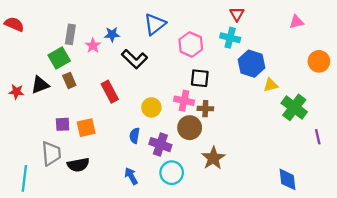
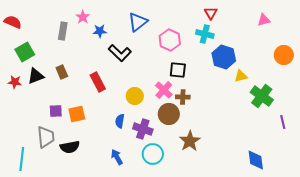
pink star: (93, 46) -> (83, 17), moved
green square: (59, 58) -> (25, 52), moved
pink cross: (184, 101) -> (164, 90), turned 30

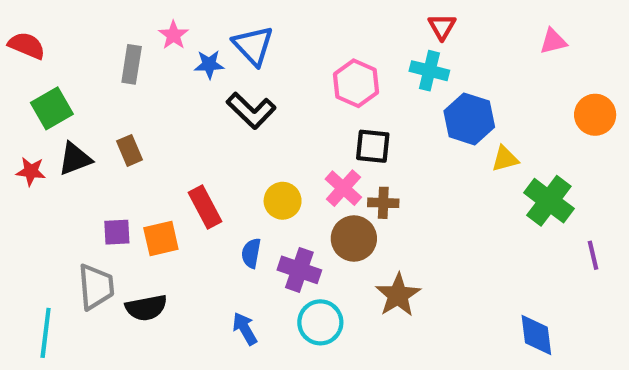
blue triangle: (138, 22) -> (253, 46), moved, turned -35
red rectangle: (98, 82) -> (205, 207), moved

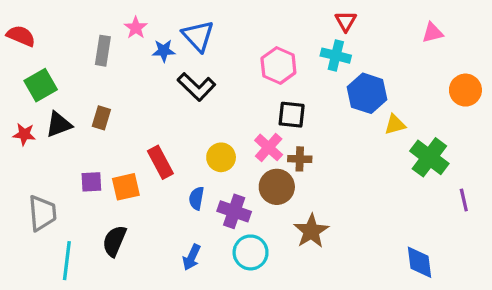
brown rectangle: (129, 150) -> (101, 118), turned 40
gray trapezoid: (96, 287) -> (42, 213), moved
black semicircle: (146, 308) -> (114, 241), turned 124
blue arrow: (245, 329) -> (192, 257), turned -125
cyan line: (46, 333) -> (67, 261), moved

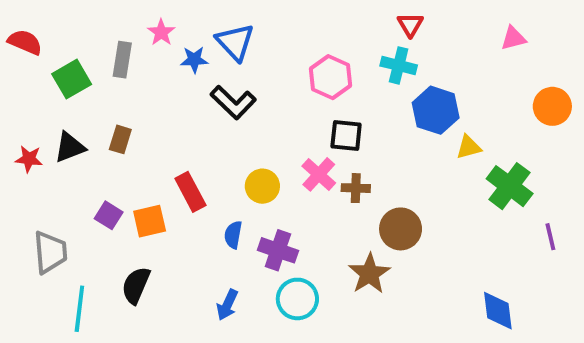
green square: (41, 85) -> (72, 79), moved
purple square: (91, 182) -> (109, 215), turned 35
brown circle: (277, 187) -> (401, 229), moved

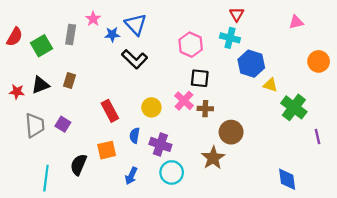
red semicircle: (25, 42) -> (15, 37), moved, turned 96
yellow triangle: (469, 147) -> (270, 85), turned 32
orange square: (150, 221) -> (107, 150), moved
gray trapezoid: (50, 252) -> (35, 125), moved

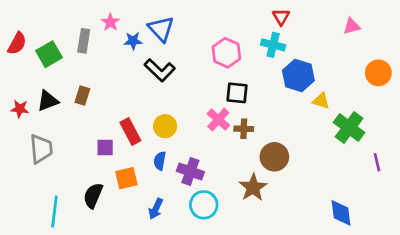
yellow circle: (151, 107) -> (165, 126), moved
purple square: (63, 124) -> (105, 147), moved, turned -32

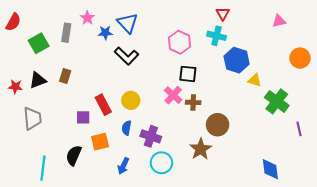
red semicircle: (17, 44) -> (13, 22), moved

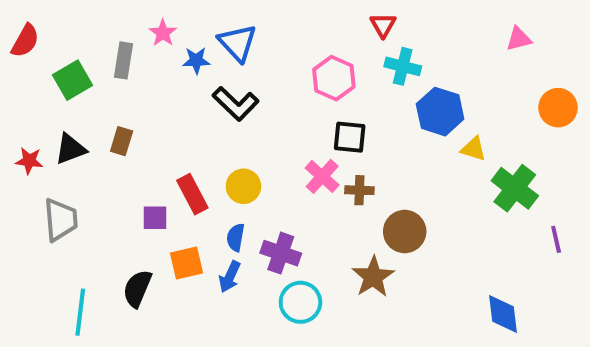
red triangle: (223, 14) -> (383, 25), moved
blue arrow: (123, 166) -> (230, 277), moved

